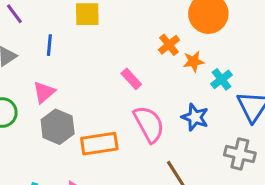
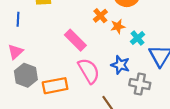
pink rectangle: (131, 79) -> (75, 40), size x1.5
gray cross: (240, 154) -> (140, 84), moved

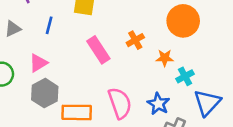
orange cross: (100, 16) -> (135, 40), moved
pink rectangle: (75, 40) -> (98, 50), moved

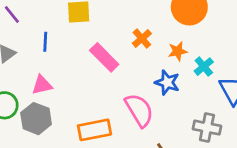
pink triangle: (38, 63) -> (42, 85), turned 30
gray hexagon: (45, 93) -> (36, 119), moved
blue star: (158, 104) -> (167, 82), moved

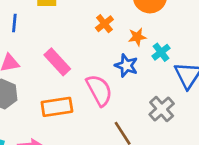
pink rectangle: (104, 57) -> (57, 62), moved
gray cross: (207, 128) -> (162, 109), turned 35

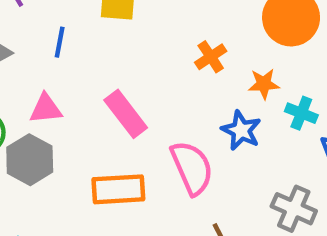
cyan cross: (161, 52) -> (301, 113), turned -36
gray cross: (162, 109) -> (294, 209), turned -30

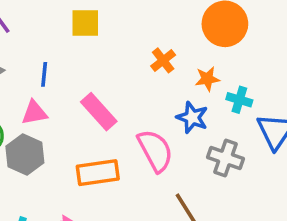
blue line: (60, 42) -> (44, 74), moved
gray cross: (294, 209) -> (226, 158), moved

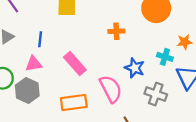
orange cross: (163, 60) -> (116, 31), turned 35
orange star: (207, 79) -> (185, 42), moved

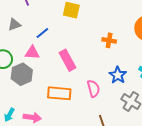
blue line: (40, 39) -> (42, 33), turned 32
pink semicircle: (111, 89) -> (93, 89), size x0.7

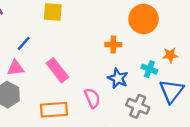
orange cross: (109, 40) -> (113, 45), moved

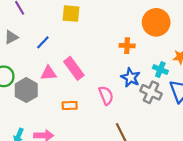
pink triangle: (15, 68) -> (49, 73), moved
gray cross: (138, 106) -> (151, 92), moved
orange rectangle: (54, 110) -> (70, 105), size x0.6

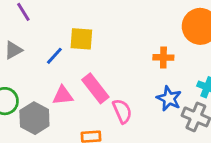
yellow square: (71, 14) -> (81, 39), moved
pink semicircle: (106, 95) -> (122, 111), moved

